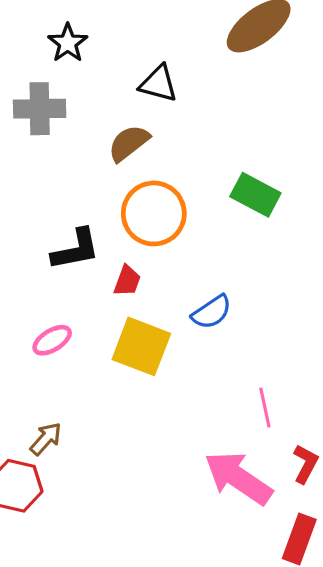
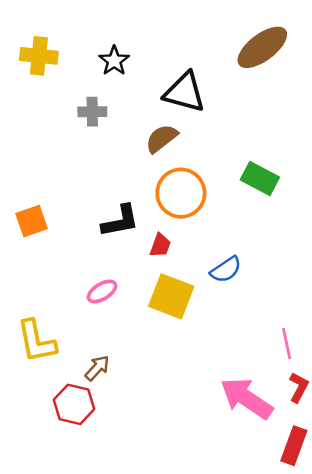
black triangle: (158, 84) -> (185, 92), size x1.4
gray cross: (40, 109) -> (92, 112), size x0.7
pink line: (265, 407) -> (287, 344), moved

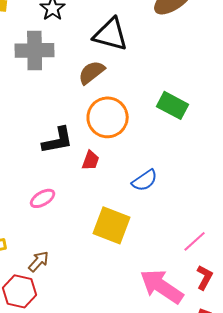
gray cross: (92, 112) -> (35, 50), size x1.6
yellow square: (171, 296) -> (112, 225), moved
pink line: (287, 344) -> (195, 241), turned 60

